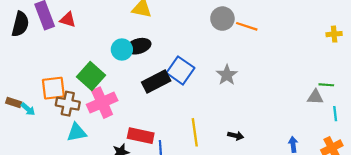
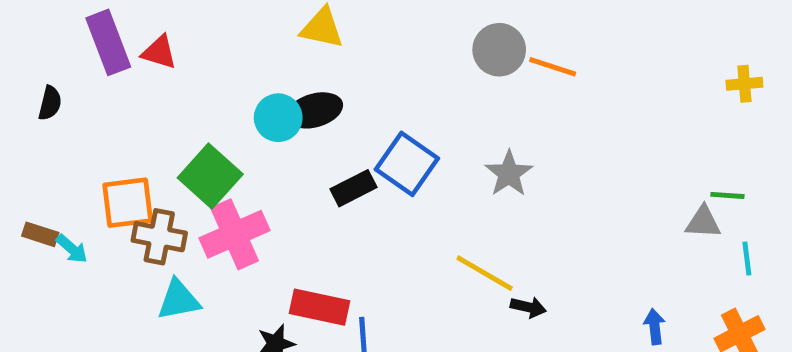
black semicircle: (20, 24) -> (50, 103), moved, size x0.6
black rectangle: (156, 82) -> (353, 188), size x0.7
yellow line: (195, 132) -> (485, 273), moved, turned -52

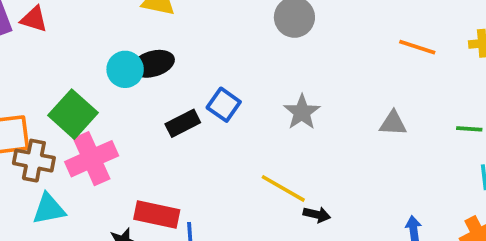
orange line: (553, 67) -> (417, 47), moved
blue square: (407, 164) -> (224, 105), size x0.7
gray triangle: (703, 222) -> (393, 123), moved

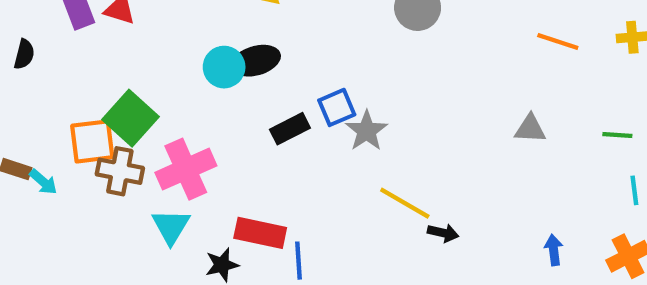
blue square: (224, 105) -> (337, 107), turned 32
gray star: (302, 112) -> (367, 131), moved
green square: (73, 114) -> (131, 118), moved
cyan triangle: (49, 209) -> (171, 227), moved, turned -48

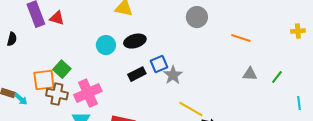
orange line: (558, 42) -> (241, 38), moved
black ellipse: (256, 61) -> (135, 41), moved
green square: (131, 118) -> (62, 69), size x0.7
green line: (617, 135) -> (277, 77), moved, turned -56

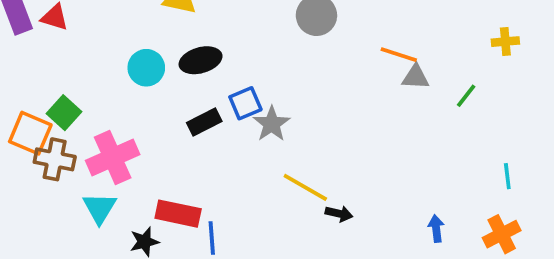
gray triangle: (250, 74) -> (416, 77), moved
green line: (277, 77) -> (466, 96), moved
orange square: (44, 80) -> (30, 133), turned 30

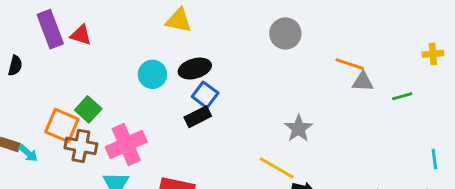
green line: (466, 96) -> (402, 96), turned 36
blue square: (245, 103) -> (205, 95), moved, turned -30
gray star: (272, 124) -> (299, 128), moved

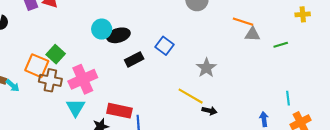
black ellipse: (195, 69) -> (118, 35), moved
blue square: (205, 95) -> (164, 46), moved
cyan line: (434, 159) -> (288, 98), moved

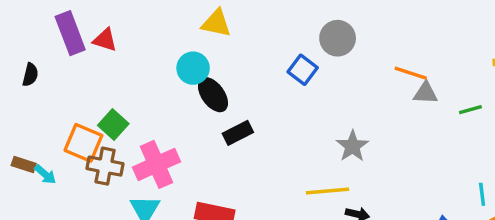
cyan circle: (102, 29) -> (193, 68), moved
black ellipse: (118, 35) -> (213, 95), turned 70
blue square: (164, 46) -> (303, 70), moved
yellow line: (191, 96) -> (328, 191), turned -35

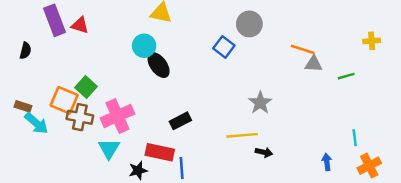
black rectangle: (238, 133) -> (180, 121), moved
brown rectangle: (24, 164) -> (23, 106), moved
cyan arrow: (45, 174) -> (36, 123), size x1.5

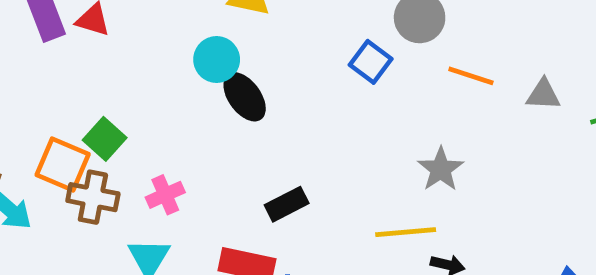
orange line: (303, 49) -> (471, 76), moved
pink cross: (117, 116) -> (165, 195), size x0.6

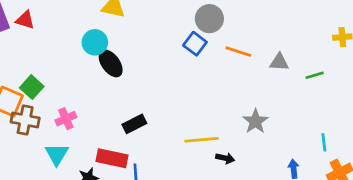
blue square: (371, 62) -> (195, 44), moved
gray star: (441, 169) -> (255, 121), moved

